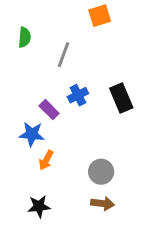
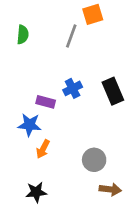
gray line: (64, 55) -> (71, 36), moved
purple rectangle: (49, 110) -> (46, 102), turned -30
brown arrow: (103, 204) -> (110, 189), moved

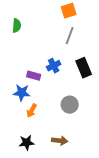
gray line: (71, 36) -> (70, 36), moved
gray circle: (94, 160) -> (70, 105), moved
brown arrow: (110, 189) -> (60, 141), moved

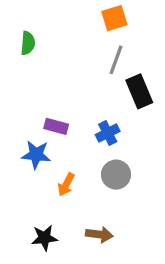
blue cross: (54, 66) -> (108, 133), moved
black rectangle: (84, 68) -> (139, 91), moved
orange arrow: (32, 111) -> (66, 185), moved

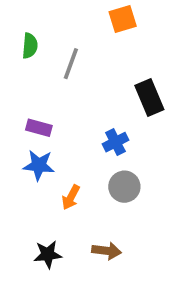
gray line: (116, 60) -> (71, 64), moved
purple rectangle: (56, 126) -> (39, 128), moved

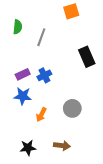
purple rectangle: (39, 128) -> (23, 74), turned -40
blue cross: (115, 142) -> (44, 75), moved

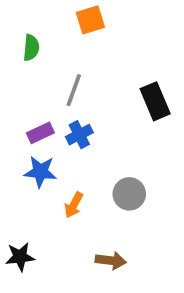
orange square: (71, 11) -> (90, 20), moved
gray line: (41, 37) -> (74, 90), moved
black star: (28, 148) -> (20, 257), moved

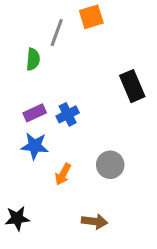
orange square: (90, 20) -> (91, 17), moved
green semicircle: (31, 48) -> (33, 59), moved
gray line: (74, 90) -> (57, 33), moved

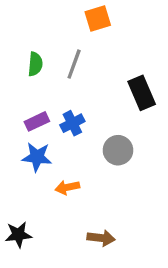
gray line: (57, 33) -> (74, 64), moved
gray circle: (110, 165) -> (118, 150), moved
orange arrow: (63, 174) -> (67, 187), turned 50

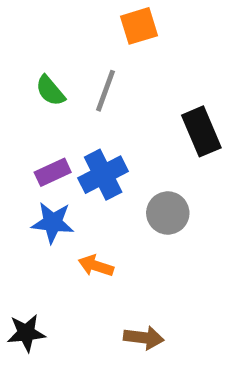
green semicircle: (35, 64) -> (50, 91), turned 135
blue cross: (72, 123) -> (103, 175), size x1.4
orange arrow: (67, 187) -> (96, 266), turned 30

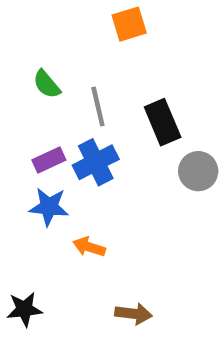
gray line: (105, 91) -> (98, 106), moved, turned -33
black rectangle: (201, 131) -> (163, 122), moved
gray circle: (168, 213) -> (198, 171), moved

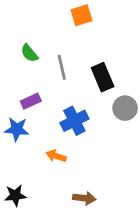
blue cross: (96, 162) -> (74, 121), moved
blue star: (49, 207) -> (17, 129), moved

